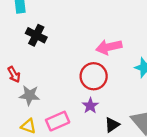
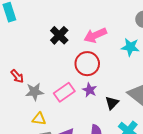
black cross: (36, 35) -> (59, 35), moved, turned 30
pink rectangle: (58, 121) -> (64, 92), moved

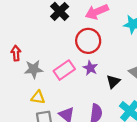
red arrow: (17, 76) -> (16, 53), turned -144

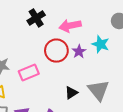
purple star: (90, 68) -> (79, 52), moved

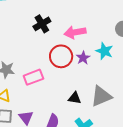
gray triangle: (98, 90) -> (101, 96), turned 45
black triangle: (71, 93) -> (75, 98), turned 40

